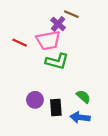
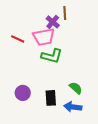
brown line: (71, 14) -> (65, 13), turned 64
purple circle: (35, 100) -> (23, 93), moved

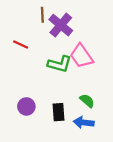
brown line: (65, 13) -> (42, 15), moved
purple cross: (53, 22) -> (61, 25), size x1.5
pink trapezoid: (44, 37) -> (81, 56), moved, turned 65

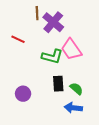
black rectangle: (58, 112) -> (58, 84), moved

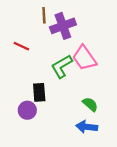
purple cross: (53, 22) -> (63, 26), turned 30
green L-shape: (52, 56) -> (62, 66), turned 135
black rectangle: (58, 84) -> (39, 92), moved

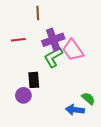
purple cross: (63, 26) -> (53, 40), moved
red line: (21, 46) -> (18, 40), turned -32
green semicircle: (90, 104) -> (88, 98), moved

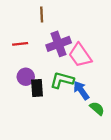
green L-shape: (53, 57) -> (62, 80), moved, turned 45
purple circle: (23, 95) -> (26, 77), moved
blue arrow: (75, 110) -> (81, 90), moved, turned 48

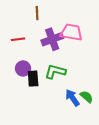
pink trapezoid: (80, 55) -> (71, 32), moved, turned 135
blue arrow: (81, 90) -> (72, 98), moved

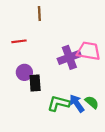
pink trapezoid: (71, 32) -> (89, 51), moved
purple cross: (52, 39) -> (69, 57), moved
green L-shape: (55, 72) -> (59, 103), moved

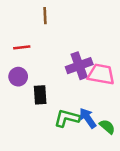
pink trapezoid: (89, 51) -> (101, 74), moved
purple circle: (24, 72) -> (18, 77), moved
green semicircle: (92, 102) -> (107, 127), moved

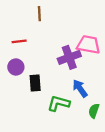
pink trapezoid: (101, 74) -> (89, 45), moved
blue arrow: (88, 118) -> (80, 88), moved
green semicircle: (107, 127) -> (94, 111), turned -112

